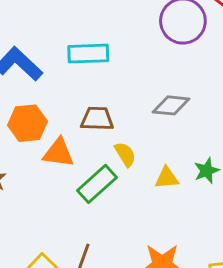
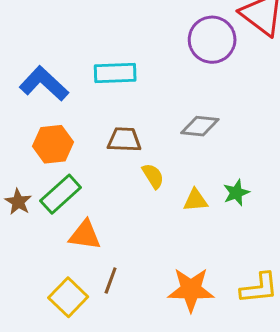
orange triangle: (59, 153) -> (85, 235), moved
green rectangle: (97, 184) -> (61, 194), moved

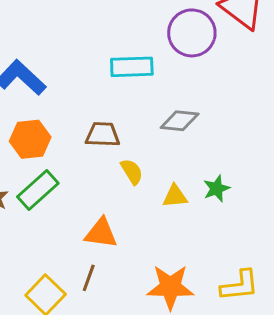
cyan rectangle: (115, 73) -> (132, 67), moved
orange triangle: (85, 235) -> (101, 233), moved

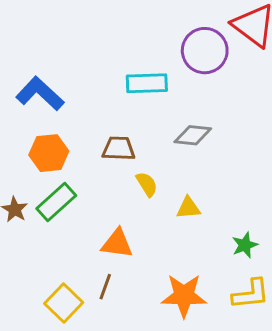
green star: (217, 188) -> (245, 245), moved

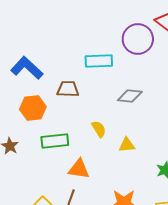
brown trapezoid: (119, 149) -> (68, 89), moved
green rectangle: (56, 202) -> (55, 141), moved, turned 36

